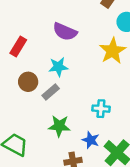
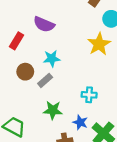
purple semicircle: (65, 32) -> (44, 24), moved

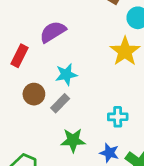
purple semicircle: (44, 24) -> (53, 32), turned 130

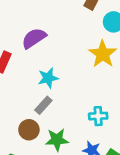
brown circle: (34, 94) -> (29, 130), moved

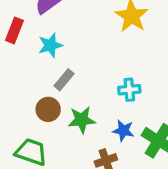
cyan star: (48, 78) -> (50, 45), moved

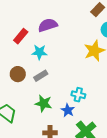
brown circle: (48, 109) -> (18, 74), moved
blue star: (123, 131) -> (68, 110), moved

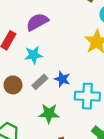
cyan cross: (78, 95) -> (87, 96), size x1.5
blue star: (68, 110) -> (62, 79), moved

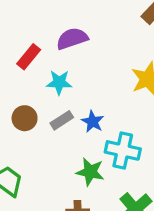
green star: (49, 113) -> (90, 172), moved

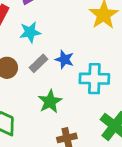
green star: (90, 172) -> (50, 102), moved, turned -30

